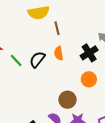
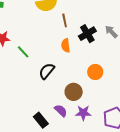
black cross: (89, 53) -> (87, 34), moved
black semicircle: (37, 59) -> (47, 71), moved

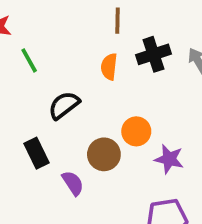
orange circle: (95, 72) -> (136, 131), moved
purple star: (83, 113) -> (169, 159), moved
black rectangle: (41, 120) -> (37, 153), moved

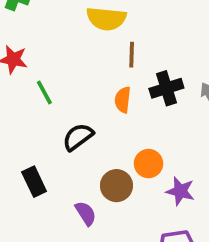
black rectangle: (37, 153) -> (34, 182), moved

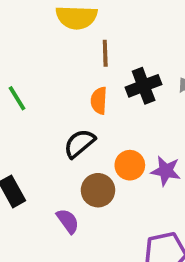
black semicircle: (78, 137) -> (79, 143), moved
purple star: (180, 191) -> (166, 171), moved

